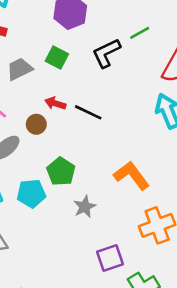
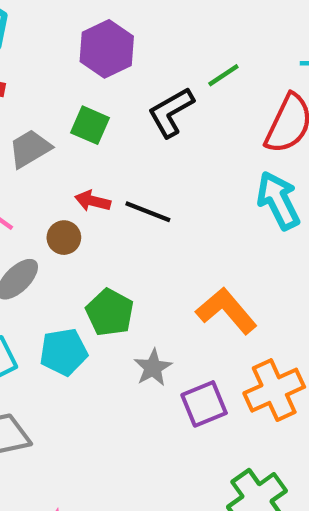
purple square: (110, 258) -> (204, 404), moved

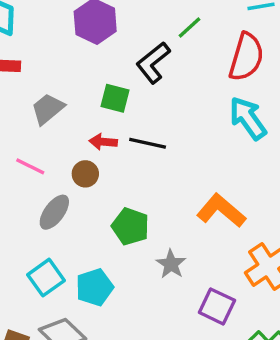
green square: (90, 125) -> (115, 98), moved
cyan pentagon: (64, 352) -> (94, 287), moved
purple square: (204, 404) -> (217, 306), moved, turned -33

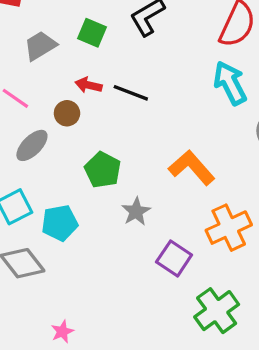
green square: (115, 98) -> (92, 33), moved

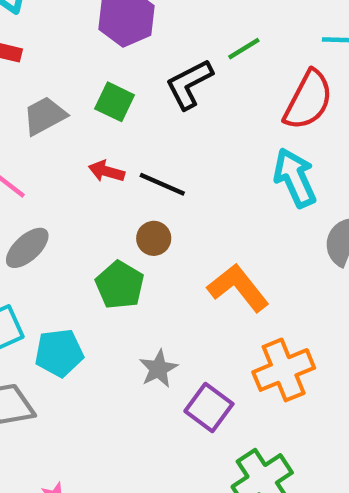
brown circle: (67, 113) -> (154, 238), moved
gray star: (136, 212) -> (158, 369), moved

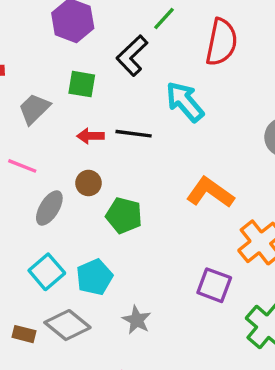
cyan arrow: (295, 178) -> (185, 102), moved
brown circle: (154, 238) -> (88, 183), moved
gray star: (158, 369) -> (137, 320), moved

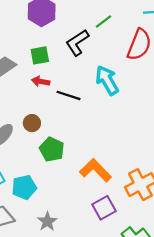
green square: (82, 84) -> (40, 55), turned -30
red arrow: (91, 136) -> (41, 81), moved
orange L-shape: (210, 192) -> (96, 170), moved
purple square: (214, 285) -> (104, 208), turned 30

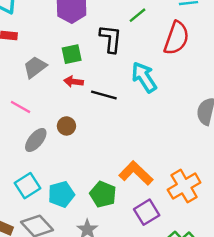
black L-shape: (77, 43) -> (111, 39), turned 132
green pentagon: (52, 149) -> (103, 194), moved

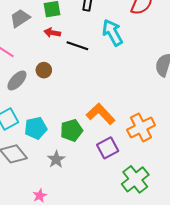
green pentagon: (103, 194) -> (71, 130), turned 30

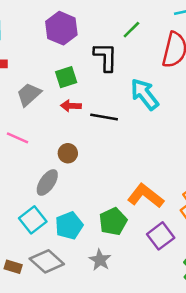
gray ellipse: (17, 80) -> (47, 182), moved

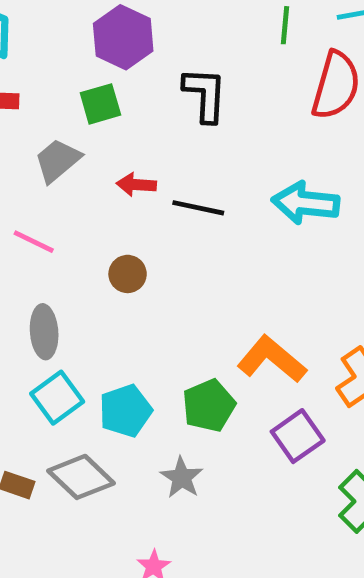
green line: (131, 30) -> (285, 25), moved, turned -42
green square: (66, 77) -> (100, 104), moved
cyan arrow: (145, 94) -> (306, 203), moved, turned -48
gray ellipse: (47, 182) -> (44, 332), moved, turned -40

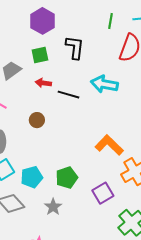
green square: (100, 104) -> (40, 55), moved
cyan arrow: (306, 203) -> (104, 84), moved
orange L-shape: (272, 359) -> (109, 145), moved

